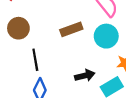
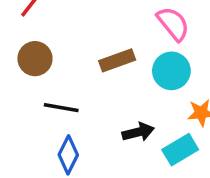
black line: (35, 60) -> (61, 108), turned -70

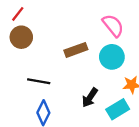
brown circle: (35, 59) -> (21, 37), moved
black arrow: (138, 132) -> (90, 98), turned 138

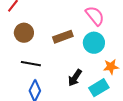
brown circle: (21, 37) -> (24, 33), moved

